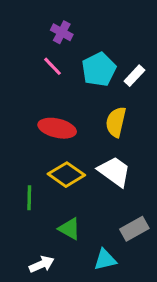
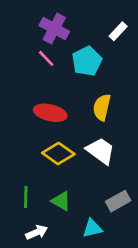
purple cross: (62, 32) -> (54, 29), size x1.5
white rectangle: (134, 76) -> (118, 31), moved
green line: (29, 198) -> (26, 197), moved

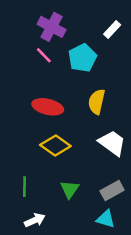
white trapezoid: (100, 151) -> (112, 143), moved
green triangle: (61, 201) -> (70, 189), moved, turned 36
cyan triangle: (92, 228) -> (106, 219), moved, turned 30

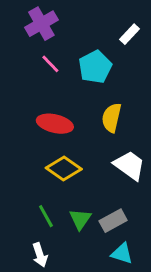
purple cross: (52, 27) -> (41, 24), moved, turned 32
green line: (24, 187) -> (46, 216), moved, turned -30
gray rectangle: (112, 191) -> (113, 221), moved
white arrow: (35, 220) -> (40, 255), turned 96

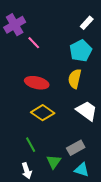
purple cross: (41, 24) -> (15, 25), moved
cyan pentagon: (95, 67) -> (81, 51), moved
green triangle: (80, 219) -> (54, 162), moved

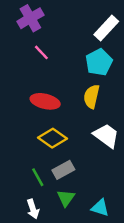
white rectangle: (87, 23) -> (106, 28), size x1.5
purple cross: (15, 25) -> (30, 18), moved
gray rectangle: (76, 148) -> (63, 170), moved

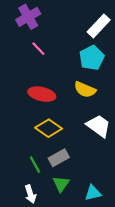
yellow semicircle: (92, 96) -> (85, 90), turned -80
cyan triangle: (100, 208) -> (93, 193), turned -30

